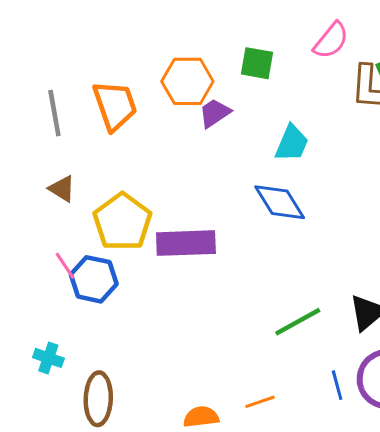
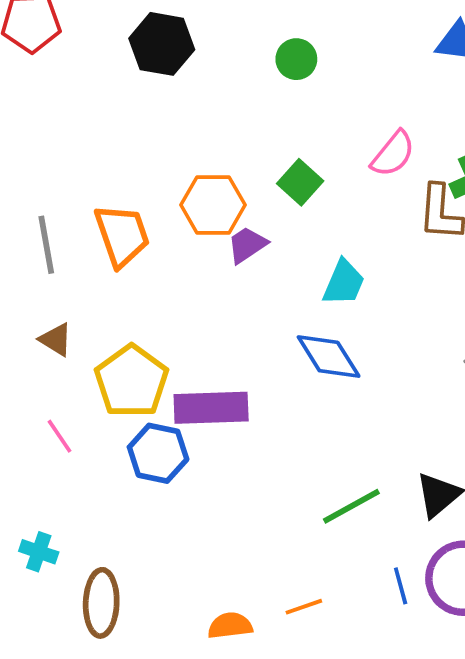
green square: (257, 63) -> (300, 182), turned 32
blue hexagon: (94, 279) -> (158, 453), moved

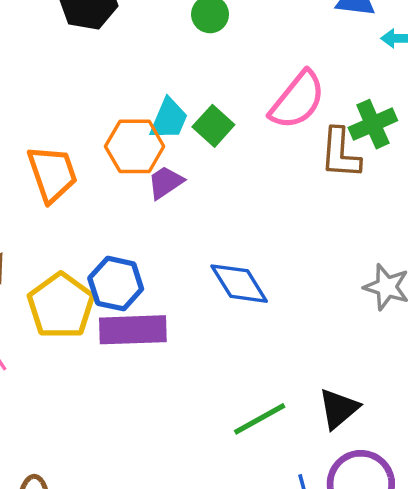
pink semicircle: (393, 154) -> (297, 100), size x1.4
cyan trapezoid: (344, 283) -> (169, 119), moved
blue hexagon: (158, 453) -> (116, 284), moved

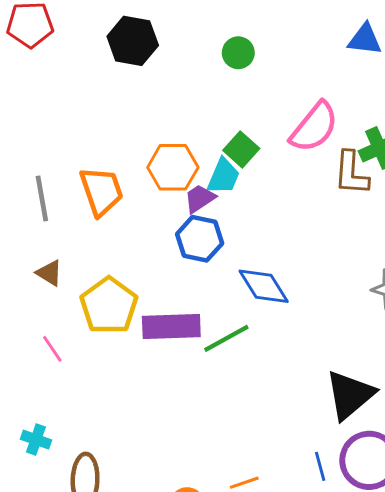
cyan trapezoid: (169, 119) -> (223, 176), moved
blue hexagon: (116, 284) -> (200, 239), moved
black triangle: (339, 409) -> (350, 395), size x1.4
green line: (260, 419) -> (226, 338), moved

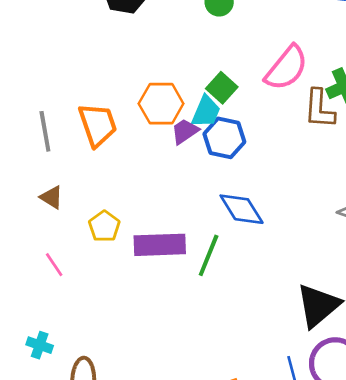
blue hexagon: (200, 239) -> (224, 138), moved
yellow pentagon: (109, 306) -> (104, 226), size x0.6
green line: (226, 338) -> (209, 255), turned -39

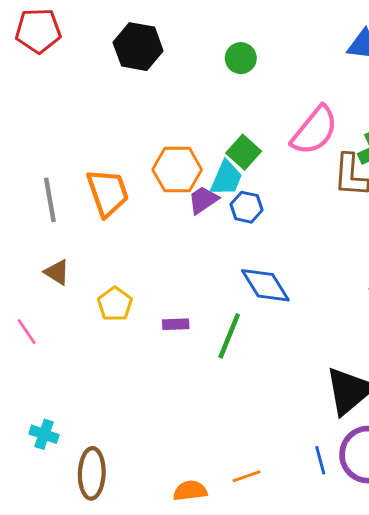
blue hexagon: (224, 138) -> (247, 207), size x0.7
purple rectangle: (160, 245) -> (176, 324), size x0.5
pink line: (54, 265) -> (27, 332), moved

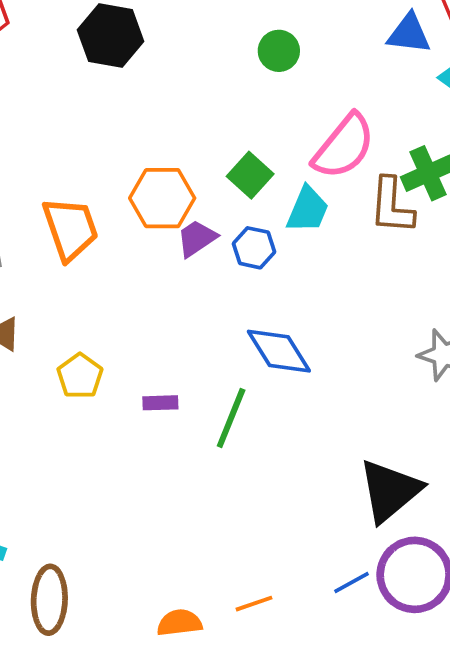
green circle: (241, 58) -> (279, 51), moved
cyan trapezoid: (226, 178) -> (308, 210), moved
blue line: (320, 460) -> (352, 583), turned 76

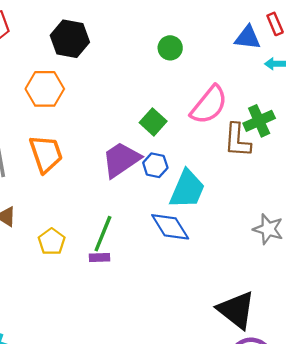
orange hexagon: (162, 198) -> (45, 89), moved
cyan trapezoid: (308, 210) -> (187, 189), moved, size x1.4
purple trapezoid: (197, 238) -> (121, 160), size x1.6
green line: (231, 418) -> (103, 234), moved
black triangle: (390, 491) -> (236, 310), turned -42

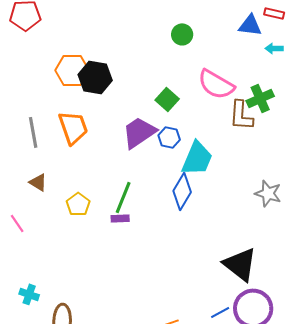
red rectangle: (275, 24) -> (274, 13), turned -54
black hexagon: (70, 39) -> (95, 77), moved
pink semicircle: (209, 105) -> (216, 84), turned 81
blue diamond: (170, 227) -> (182, 191), turned 63

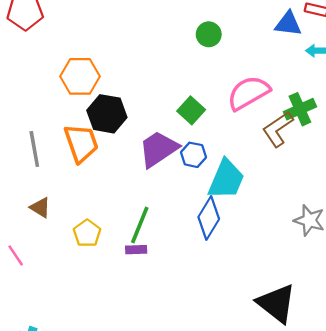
black hexagon: (95, 77) -> (107, 114), moved
pink semicircle: (216, 84) -> (248, 93), turned 120
brown L-shape: (241, 115) -> (278, 129), turned 52

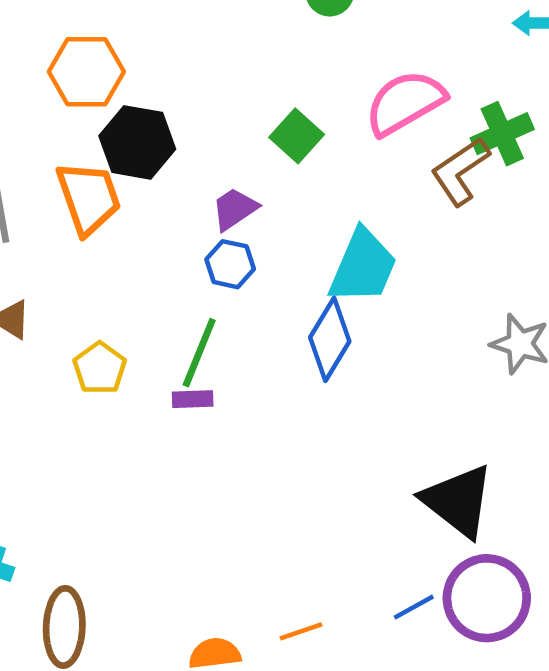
purple trapezoid: (158, 149) -> (235, 209), size x0.6
blue hexagon: (193, 155) -> (230, 264), moved

